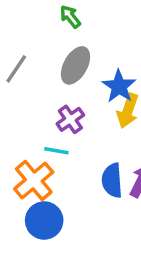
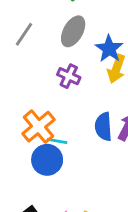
purple cross: (70, 119) -> (69, 76), turned -30
cyan line: (56, 151) -> (57, 141), moved

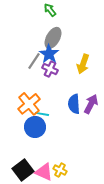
gray line: (24, 34) -> (34, 61), moved
blue star: (109, 49) -> (49, 54), moved

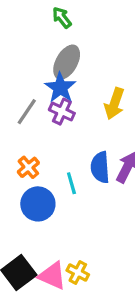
gray line: (34, 61) -> (27, 112), moved
orange cross: (29, 104) -> (28, 167), size x0.6
cyan line: (42, 114) -> (71, 183), moved, turned 64

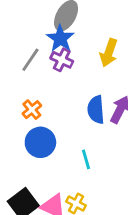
cyan line: (71, 183) -> (86, 159), moved

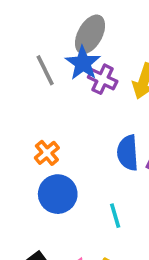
gray line: (30, 60) -> (45, 70), moved, turned -60
purple cross: (62, 60) -> (103, 79), moved

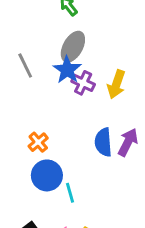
gray line: (45, 70) -> (25, 66), moved
cyan line: (115, 216) -> (70, 193), moved

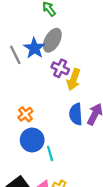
blue star: (67, 70) -> (34, 48), moved
yellow arrow: (116, 84) -> (74, 79), moved

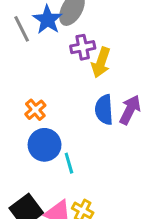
purple cross: (60, 68) -> (83, 47), turned -36

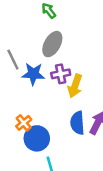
blue star: (48, 20) -> (33, 74), moved, turned -30
blue circle: (45, 145) -> (37, 138), moved

